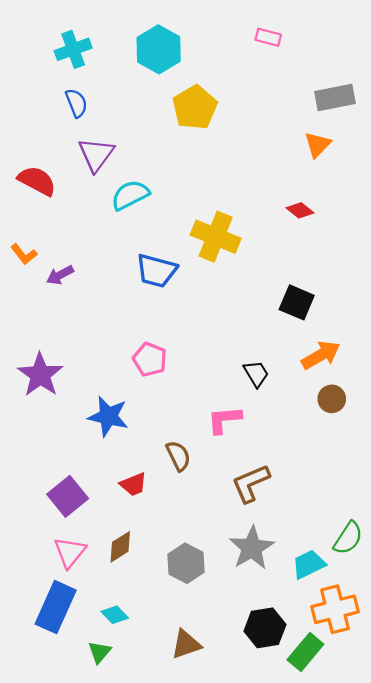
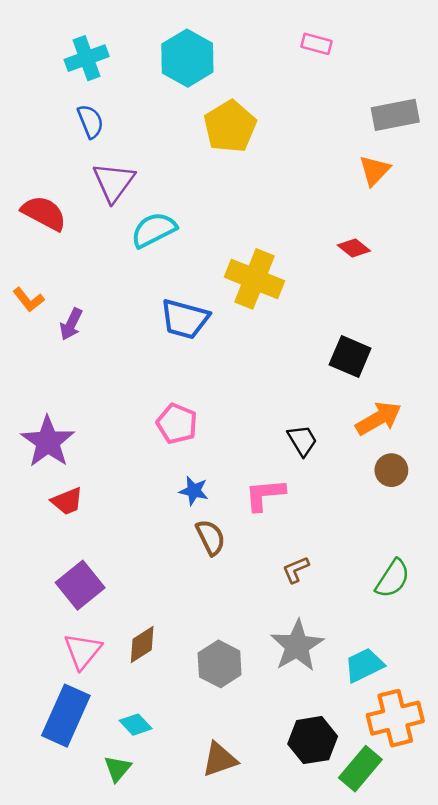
purple arrow: (60, 275) -> (71, 324), turned -36
blue star: (108, 416) -> (194, 491), moved, size x0.6
brown L-shape: (251, 483) -> (296, 570), size x0.6
red trapezoid: (133, 484) -> (67, 501), moved
green semicircle: (348, 538) -> (393, 579), moved

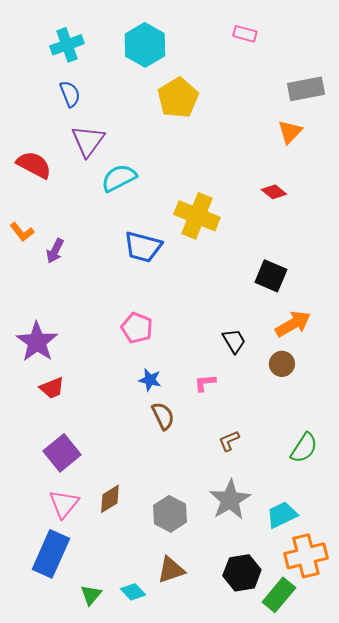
brown circle: (391, 470) -> (282, 364), moved
pink L-shape: (265, 495) -> (205, 383), size x0.7
cyan diamond: (136, 725) -> (133, 592), moved
brown triangle: (220, 759) -> (171, 570), moved

